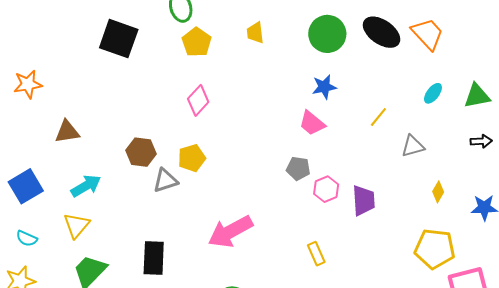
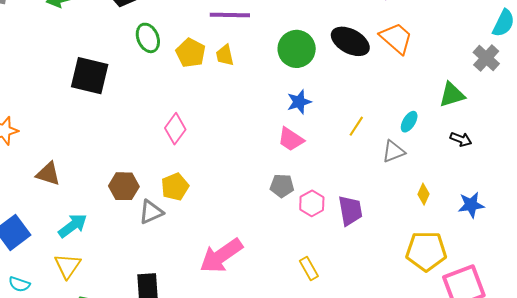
yellow pentagon: (197, 42) -> (191, 53), moved
cyan ellipse: (433, 93) -> (409, 122), moved
brown triangle: (67, 132) -> (48, 174), turned 32
black arrow: (481, 141) -> (461, 139), turned 30

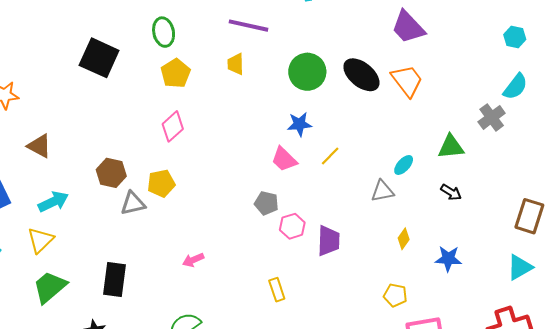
yellow pentagon: (191, 53) -> (176, 73), moved
yellow line: (356, 126) -> (330, 156), moved
yellow pentagon: (426, 251) -> (395, 295), size x0.6
pink arrow: (221, 256) -> (193, 260), size x0.5

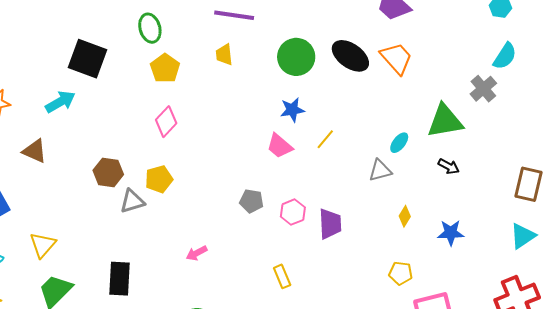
green triangle: (451, 147) -> (445, 121), size x1.4
cyan arrow: (53, 202) -> (60, 102), moved
gray pentagon: (266, 203) -> (252, 201), moved

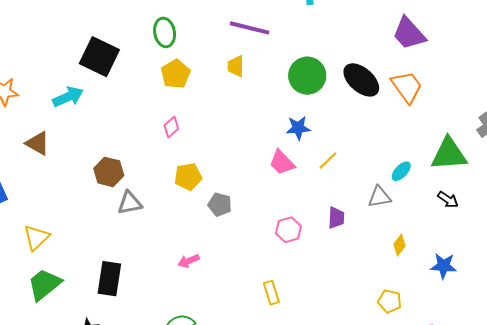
pink diamond: (166, 122) -> (171, 127), size x0.7
yellow pentagon: (159, 179) -> (188, 177), moved
gray pentagon: (252, 201) -> (220, 204), moved
purple trapezoid: (330, 224) -> (336, 218), moved, size x0.7

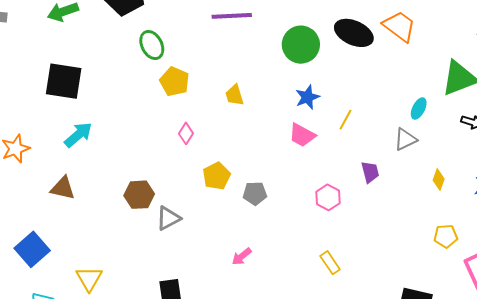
black square: (99, 57) -> (64, 81), moved
yellow trapezoid: (236, 66) -> (235, 95), moved

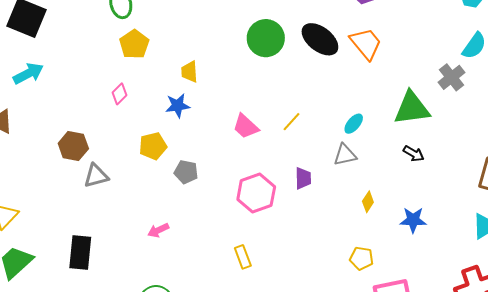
blue star: (307, 97) -> (178, 106), moved
cyan ellipse: (419, 108) -> (354, 124), moved
pink diamond: (186, 133) -> (120, 94), moved
pink hexagon: (328, 197) -> (256, 193), size x1.5

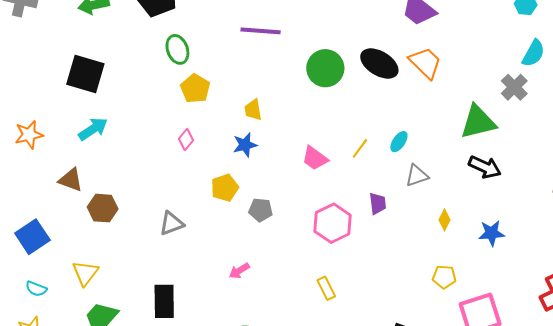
cyan ellipse: (354, 124) -> (399, 142), moved
brown hexagon: (73, 146) -> (103, 208), moved
black arrow: (414, 154) -> (485, 167), size x1.5

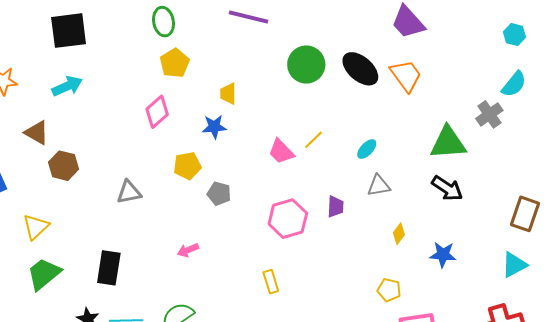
black square: (85, 74) -> (69, 31), turned -33
pink diamond: (186, 139) -> (157, 112), size x1.5
yellow line: (360, 148) -> (314, 140), moved

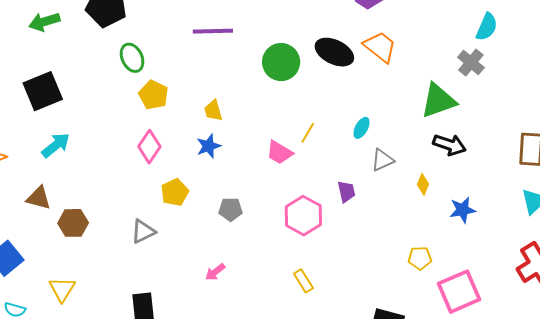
yellow pentagon: (187, 166) -> (175, 192), moved
yellow diamond: (399, 234) -> (423, 184), moved

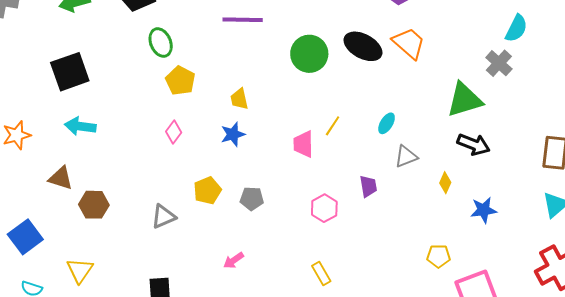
cyan arrow: (56, 145) -> (80, 126), turned -136
pink diamond: (149, 147) -> (174, 132), size x0.7
pink trapezoid: (279, 153) -> (303, 144), turned 56
yellow pentagon: (175, 192) -> (207, 191), moved
pink hexagon: (303, 216) -> (324, 208), size x0.7

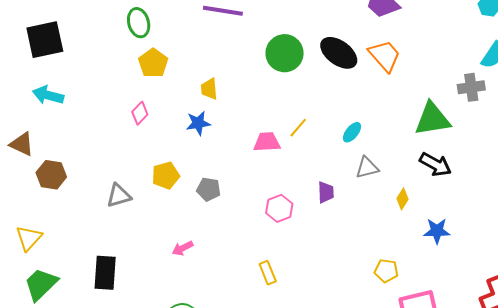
gray cross: (499, 63) -> (471, 87), turned 32
pink trapezoid: (303, 144) -> (267, 142), turned 80

